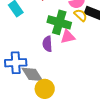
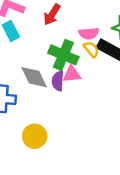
purple semicircle: (47, 44) -> (58, 81), moved
gray diamond: (32, 74) -> (34, 77), moved

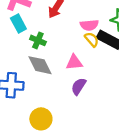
green cross: (63, 55) -> (38, 40), moved, size x0.6
purple semicircle: (58, 81) -> (79, 86), moved, turned 30

